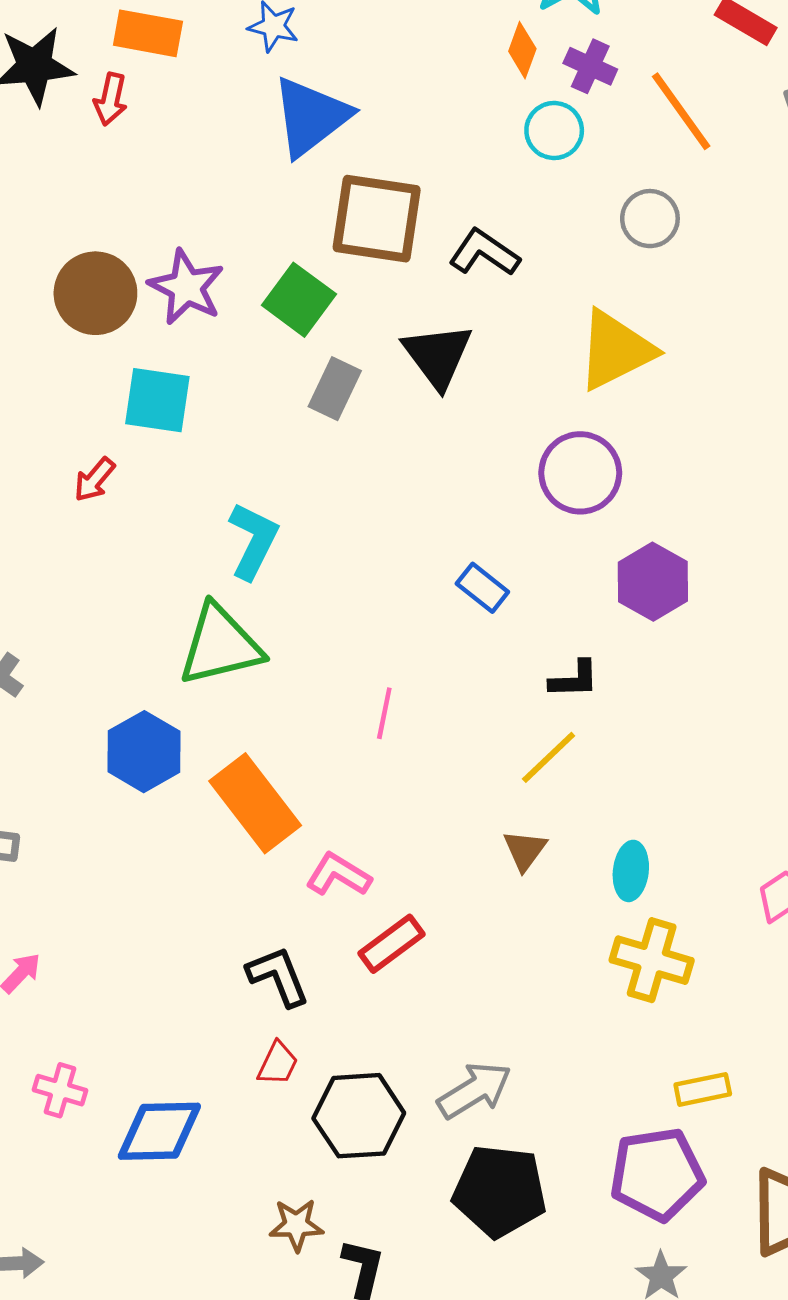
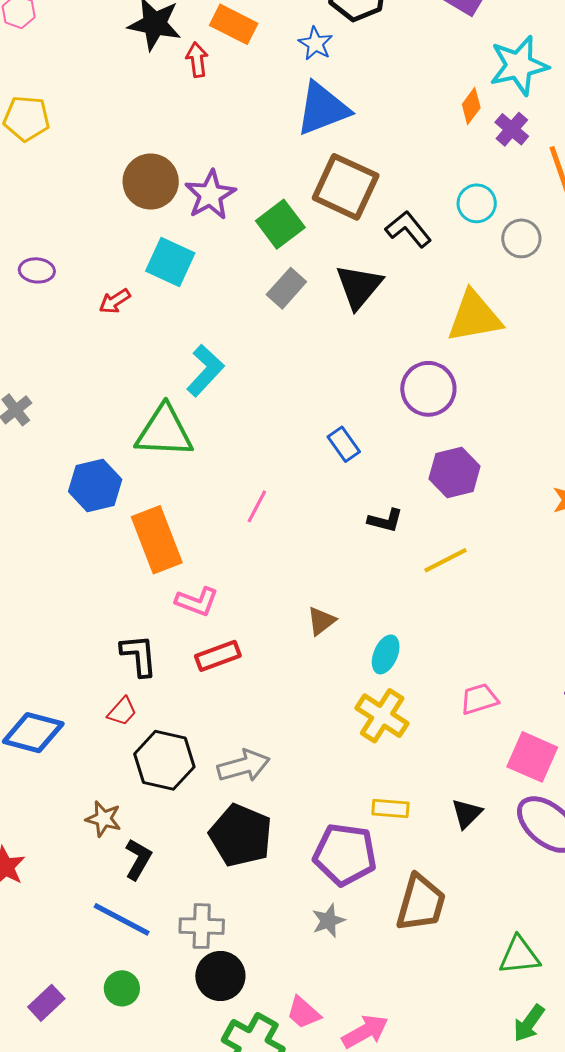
red arrow: (111, 99) -> (197, 60), turned 144
cyan circle: (554, 131) -> (477, 203), moved
yellow line: (549, 757) -> (445, 560), moved
pink L-shape: (338, 875) -> (197, 602), turned 153

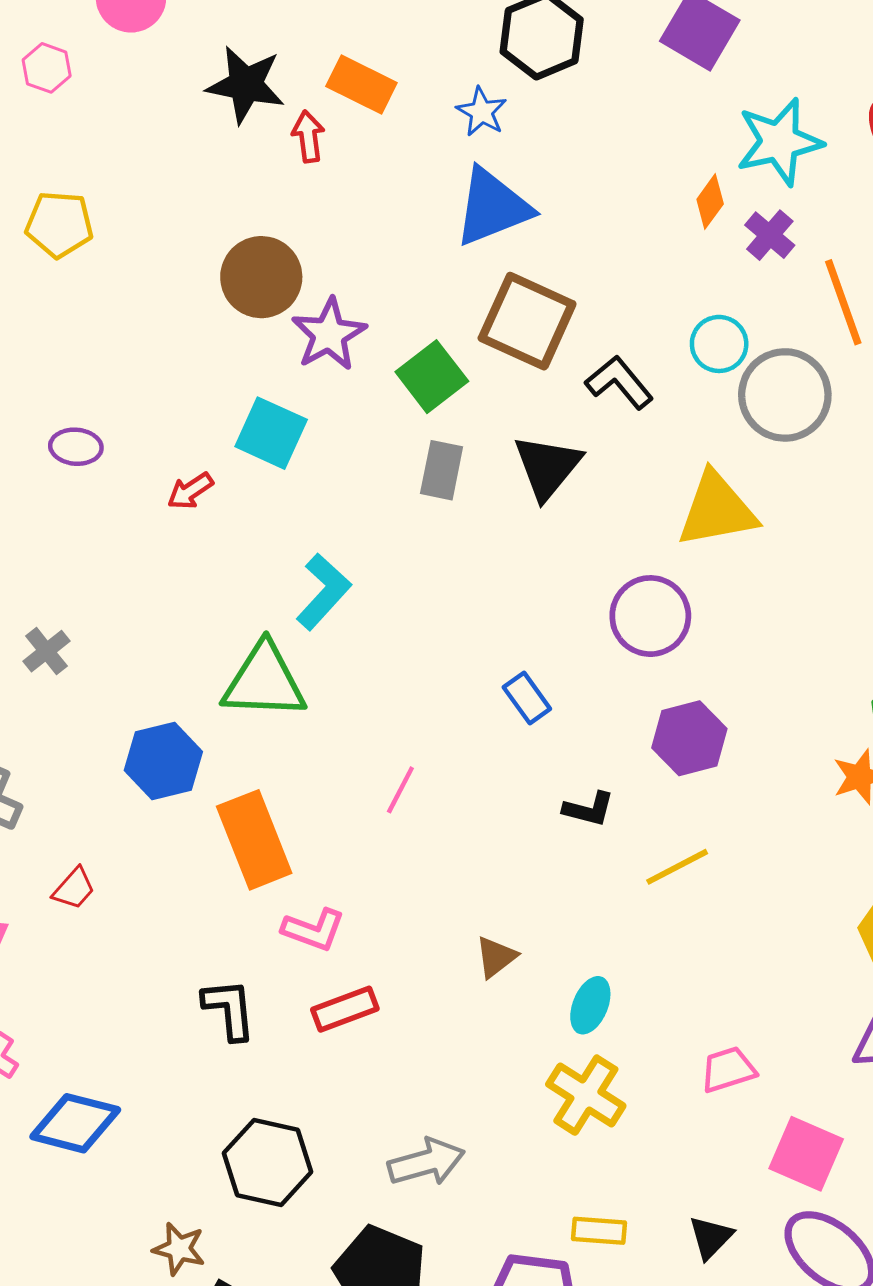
brown circle: (151, 182) -> (261, 277), moved
gray circle: (521, 238) -> (785, 395), size x1.6
gray rectangle: (286, 288) -> (442, 470), turned -30
red trapezoid: (122, 711) -> (74, 889), moved
gray arrow: (244, 766) -> (426, 1162), moved

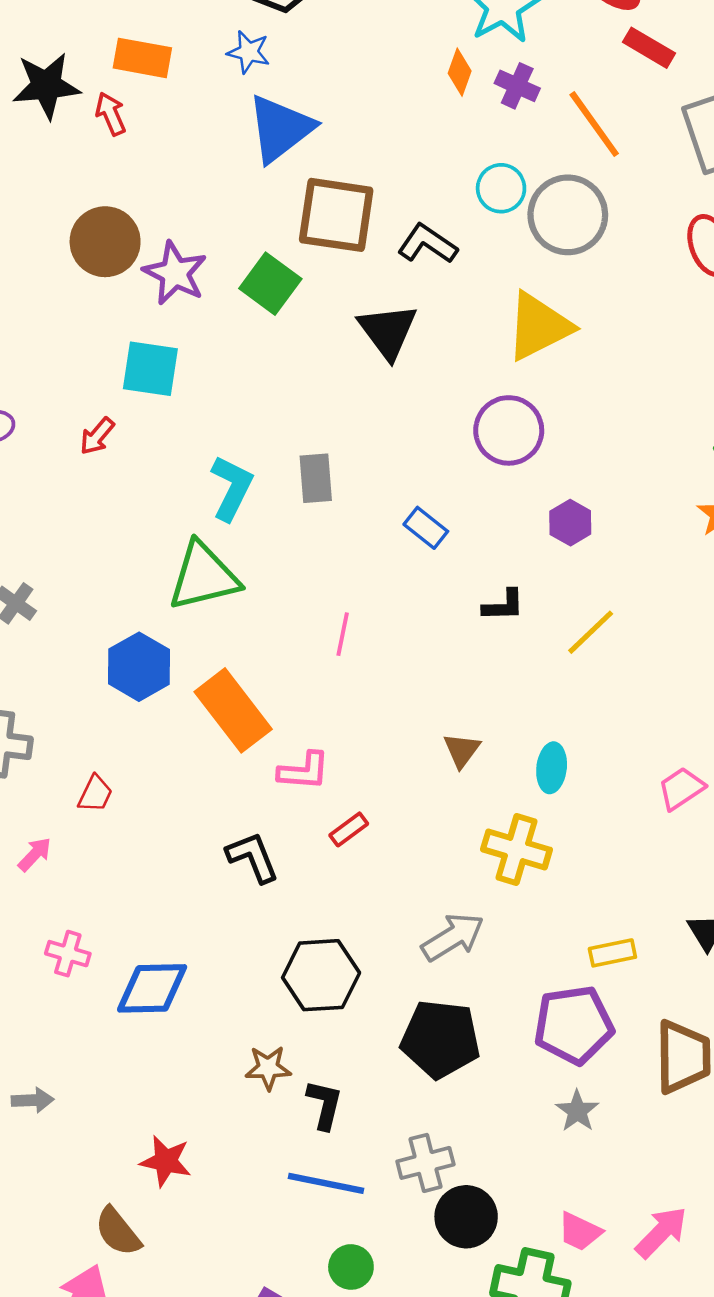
gray rectangle: (442, 470) -> (316, 478), moved
purple hexagon: (689, 738) -> (570, 523), size x0.7
red rectangle: (345, 1009) -> (349, 829), size x0.7
yellow cross: (586, 1095) -> (516, 849), moved

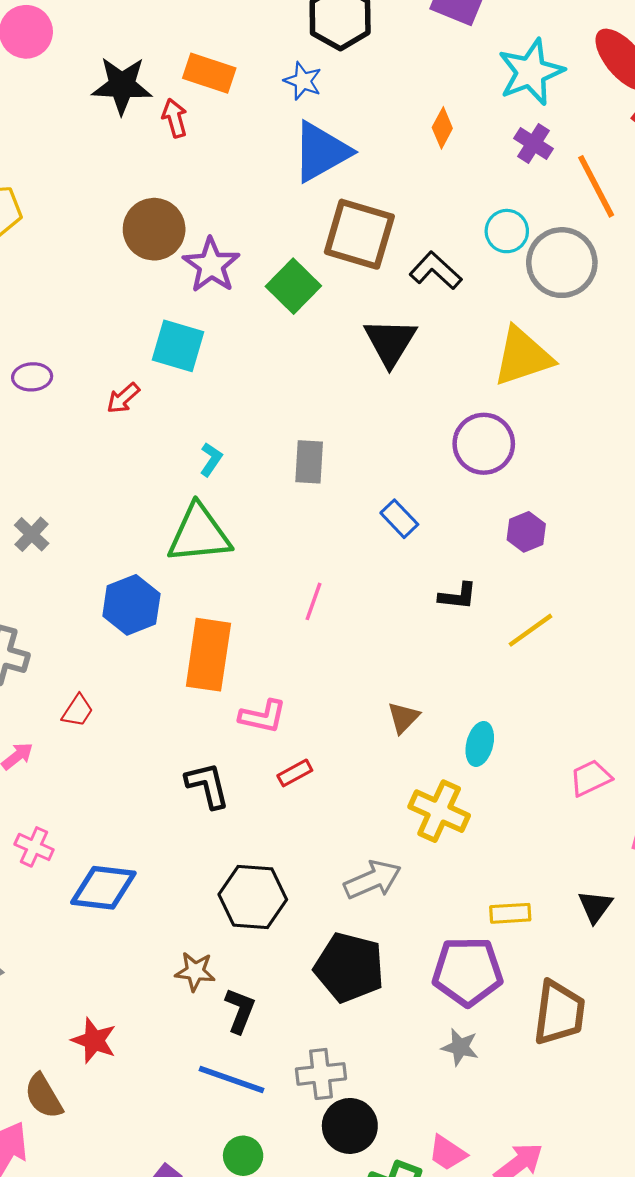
orange diamond: (460, 72) -> (442, 128), moved
cyan L-shape: (232, 488) -> (211, 459), moved, size x0.6
orange rectangle: (233, 710) -> (208, 655), turned 38
gray star: (577, 1111) -> (460, 1047), turned -30

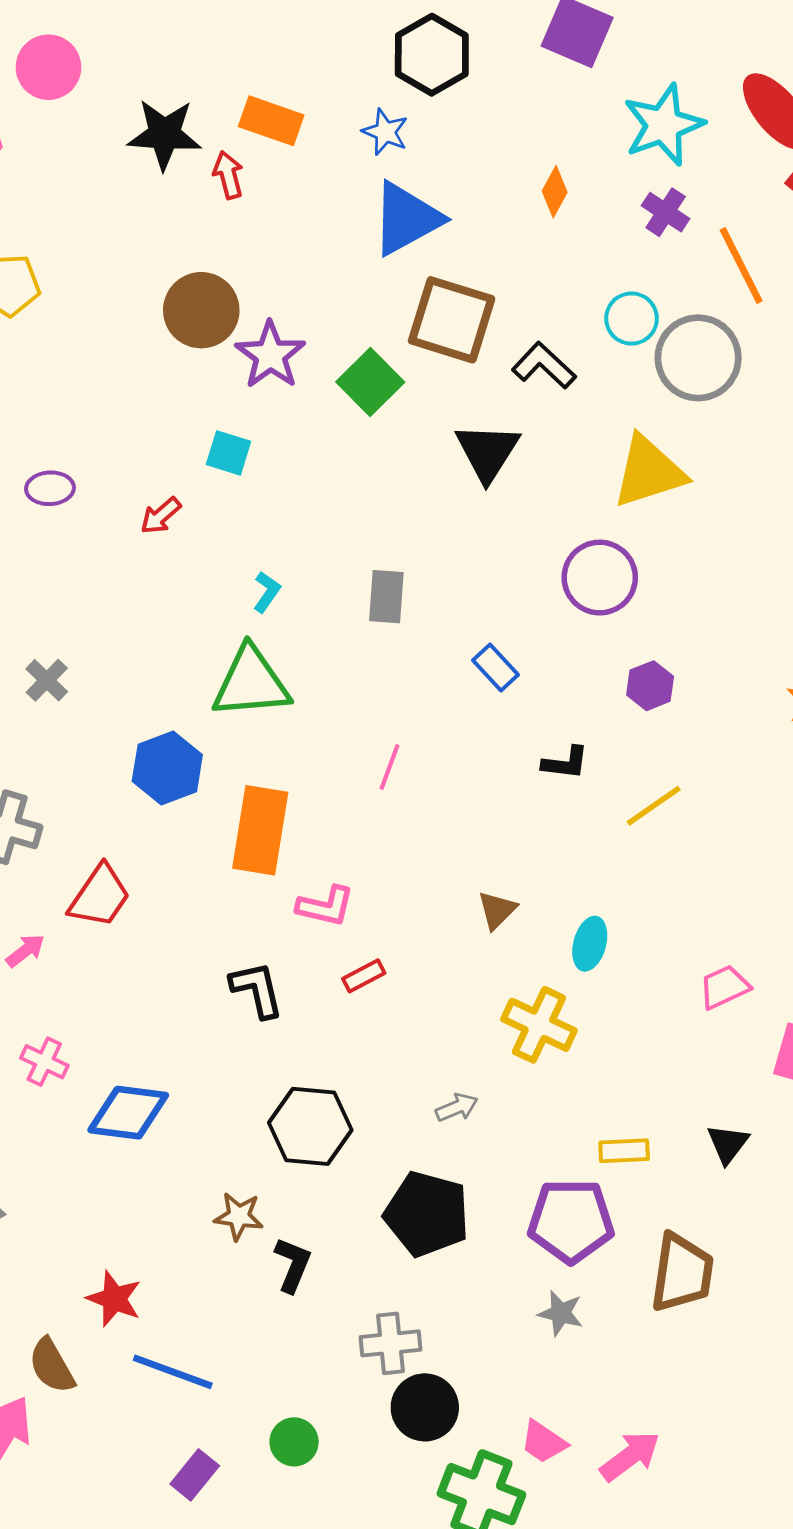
cyan square: (178, 346) -> (228, 453), size x0.7
red trapezoid: (78, 711) -> (100, 896), size x1.6
gray arrow: (373, 880) -> (457, 1108), size x0.6
blue line: (232, 1080) -> (173, 1372), moved

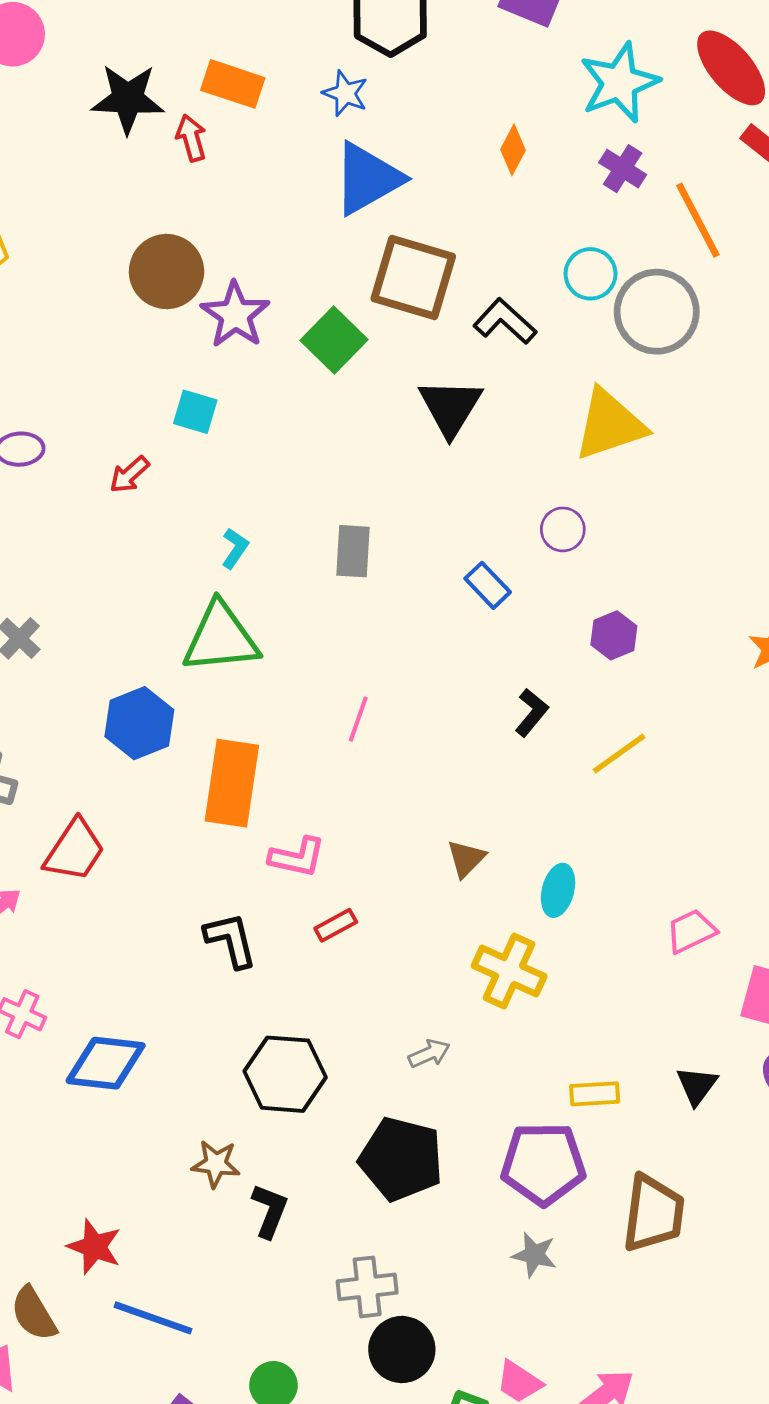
purple circle: (600, 578) -> (563, 529), size x0.6
blue rectangle: (495, 668) -> (488, 585), moved
black L-shape: (565, 763) -> (531, 713), turned -57

